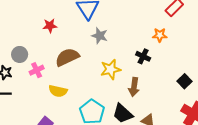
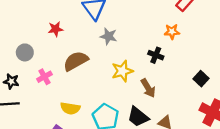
gray circle: (20, 54) -> (25, 52), moved
brown arrow: (134, 87) -> (148, 88), turned -36
yellow semicircle: (58, 91) -> (70, 108), moved

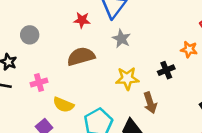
red star: (55, 29) -> (82, 20), moved
black cross: (156, 55) -> (166, 70), turned 32
pink cross: (44, 77) -> (39, 83), moved

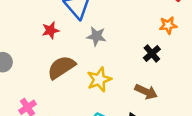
yellow star: (127, 78) -> (99, 80), moved
brown arrow: (150, 103) -> (146, 92), turned -30

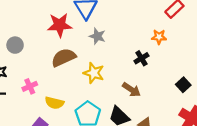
red star: (50, 30) -> (60, 25), size x1.6
yellow star: (99, 80) -> (94, 73), turned 30

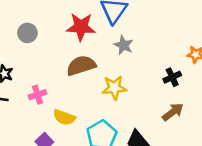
gray circle: (15, 45) -> (27, 33), moved
yellow star: (94, 73) -> (114, 88), turned -30
brown arrow: (131, 90) -> (173, 112), moved, turned -78

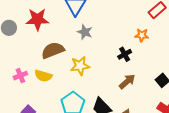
red star: (81, 27) -> (37, 19), moved
yellow semicircle: (64, 117) -> (43, 76), moved

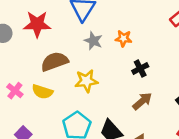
orange star: (142, 35) -> (123, 38), moved
pink cross: (20, 76) -> (15, 91), turned -32

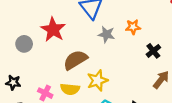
red star: (37, 24) -> (53, 30), turned -30
yellow star: (86, 81) -> (97, 80), moved

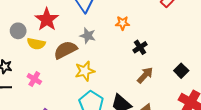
gray star: (106, 34) -> (88, 36), moved
yellow semicircle: (70, 89) -> (36, 44), moved

